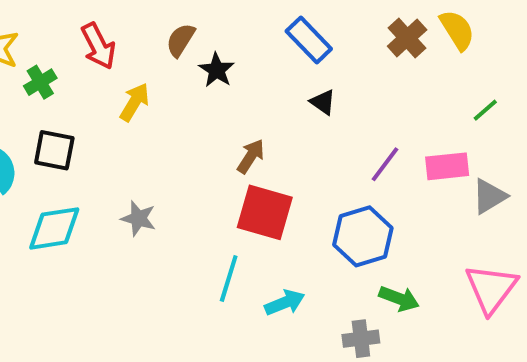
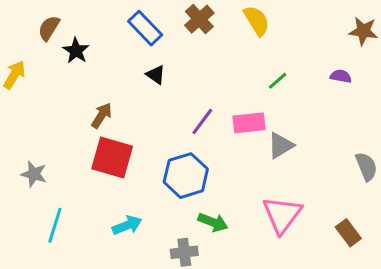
brown cross: (407, 38) -> (199, 19), moved
gray star: (138, 218) -> (34, 174), moved
cyan line: (229, 279) -> (55, 225), moved

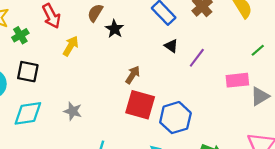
purple line: (202, 121) -> (197, 58), moved
gray star: (34, 174) -> (73, 111), moved
blue hexagon: (186, 176) -> (175, 118), moved

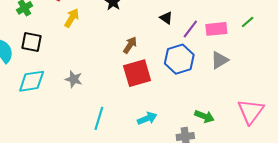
pink rectangle: (237, 80) -> (216, 29), moved
gray triangle: (260, 96) -> (219, 60), moved
red square: (140, 105) -> (137, 73), turned -32
blue hexagon: (175, 118) -> (179, 59), moved

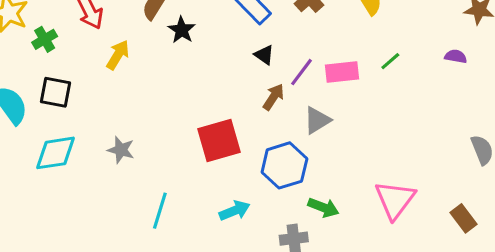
brown arrow: (130, 45) -> (274, 97), moved
blue hexagon: (179, 59) -> (284, 165), moved
gray triangle: (219, 60) -> (317, 120), moved

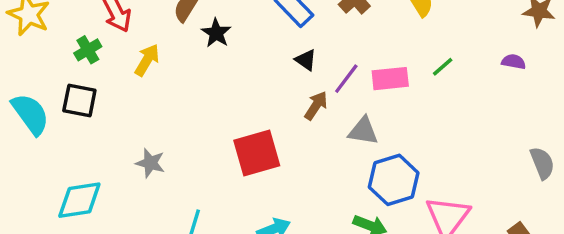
green cross: (45, 39) -> (88, 50), moved
gray triangle: (317, 120) -> (363, 131), turned 40
cyan diamond: (56, 153) -> (79, 200), moved
blue hexagon: (284, 165) -> (394, 180), moved

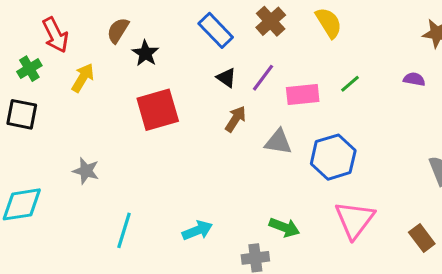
purple line: (346, 79) -> (263, 78), moved
red square: (257, 153) -> (158, 110), moved
blue hexagon: (394, 180) -> (333, 157), moved

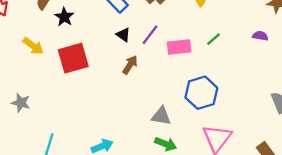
yellow arrow: (83, 78) -> (33, 46), moved, turned 95
gray triangle: (278, 142) -> (161, 116), moved

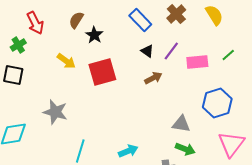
brown arrow: (130, 65) -> (153, 78), turned 30
gray star: (21, 103) -> (55, 112), size x1.4

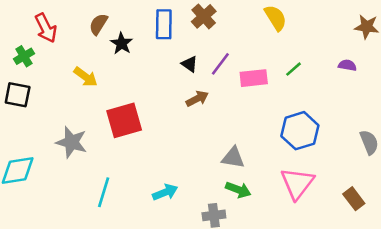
brown cross: (176, 14) -> (204, 16), moved
blue rectangle: (140, 20) -> (164, 24), moved, turned 45
red square: (102, 72) -> (124, 120), moved
blue hexagon: (217, 103) -> (300, 131), moved

